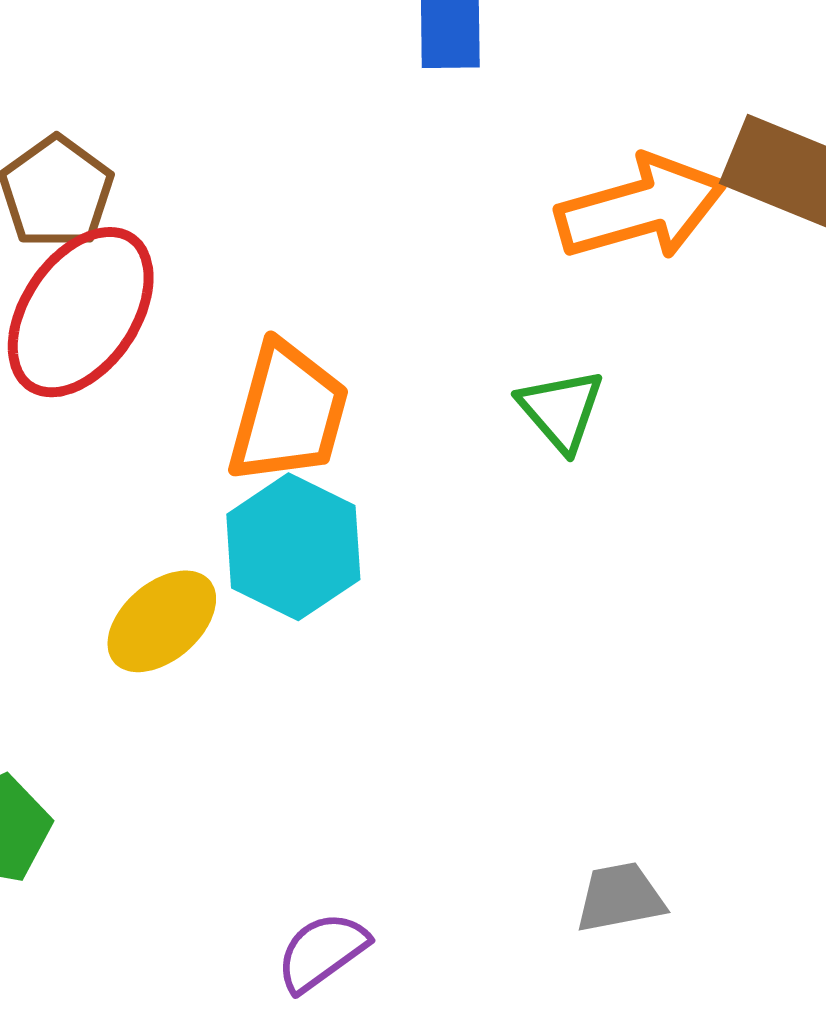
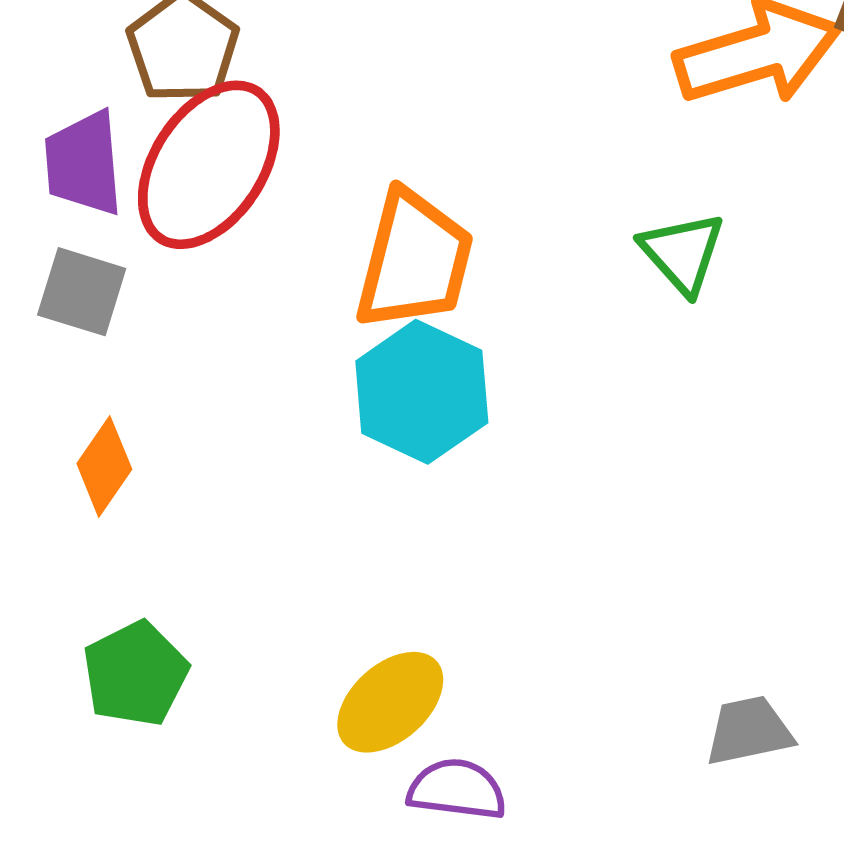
yellow ellipse: (162, 621) -> (390, 702), moved
purple semicircle: (322, 952) -> (457, 789), turned 44

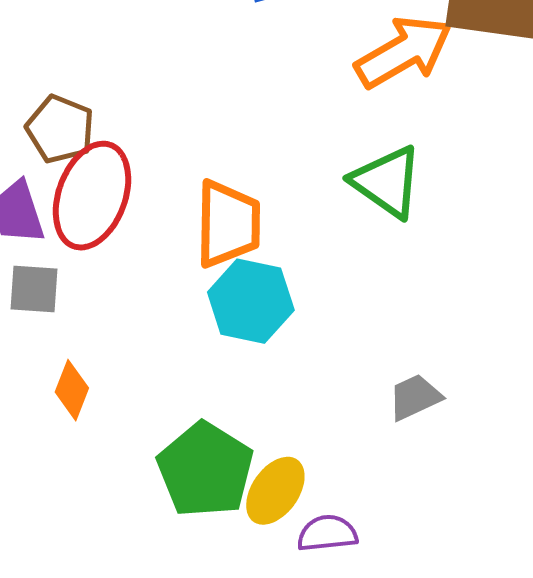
green triangle: (683, 253) -> (387, 182), size x1.4
green pentagon: (135, 674) -> (205, 470), moved, size x1.5
gray trapezoid: (749, 731) -> (415, 397), moved

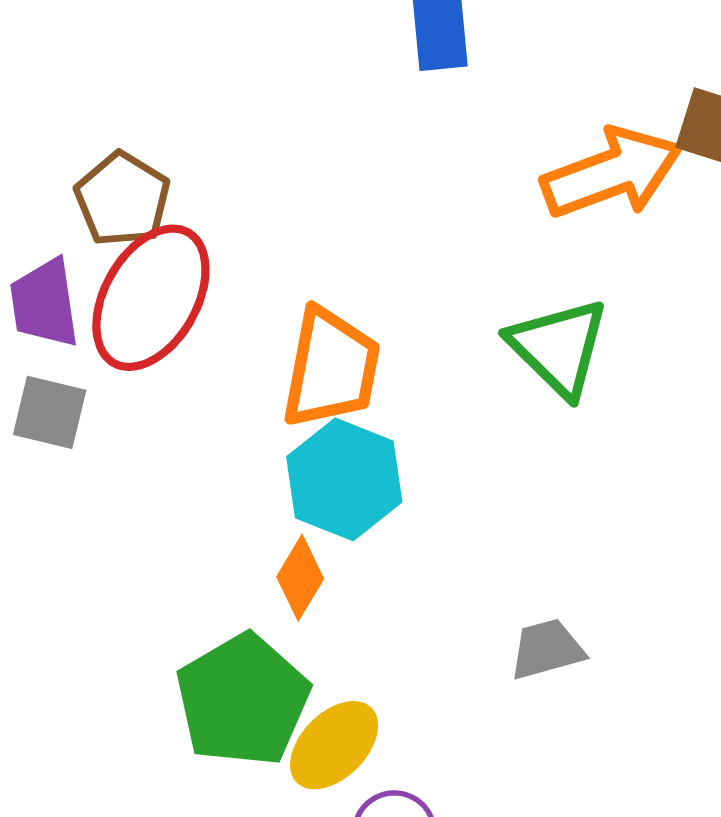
orange diamond: (72, 390) -> (300, 578), moved

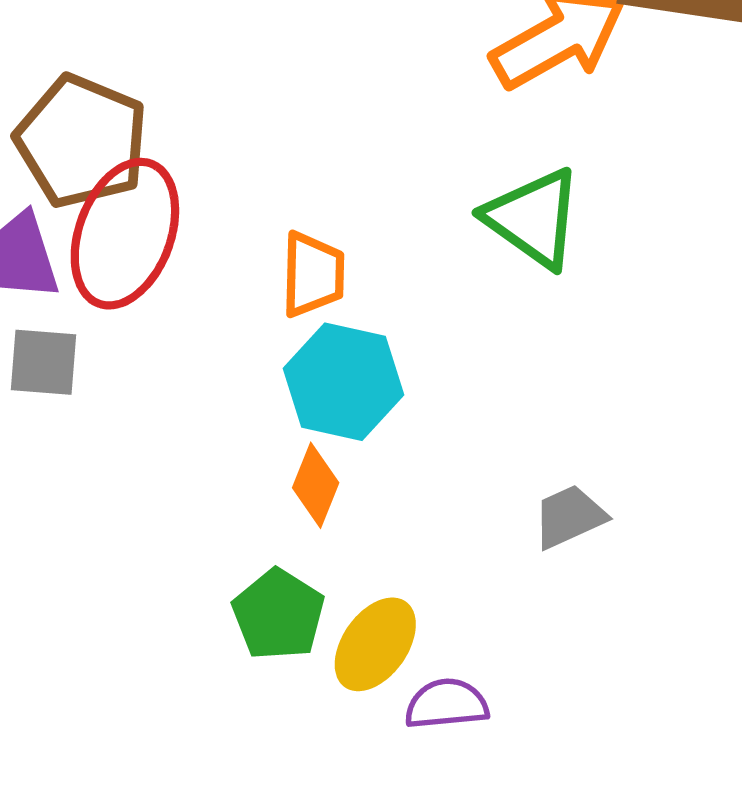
brown pentagon: (123, 199) -> (82, 141), size x1.4
orange trapezoid: (331, 368) -> (313, 274), size x0.7
green pentagon: (243, 700) -> (278, 615), size x0.7

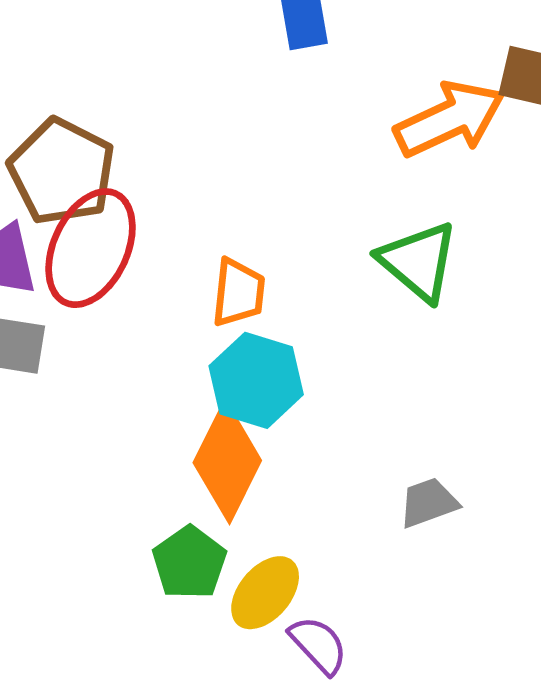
orange diamond: (316, 485) -> (227, 462), size x1.8
purple semicircle: (447, 704) -> (318, 645), turned 48

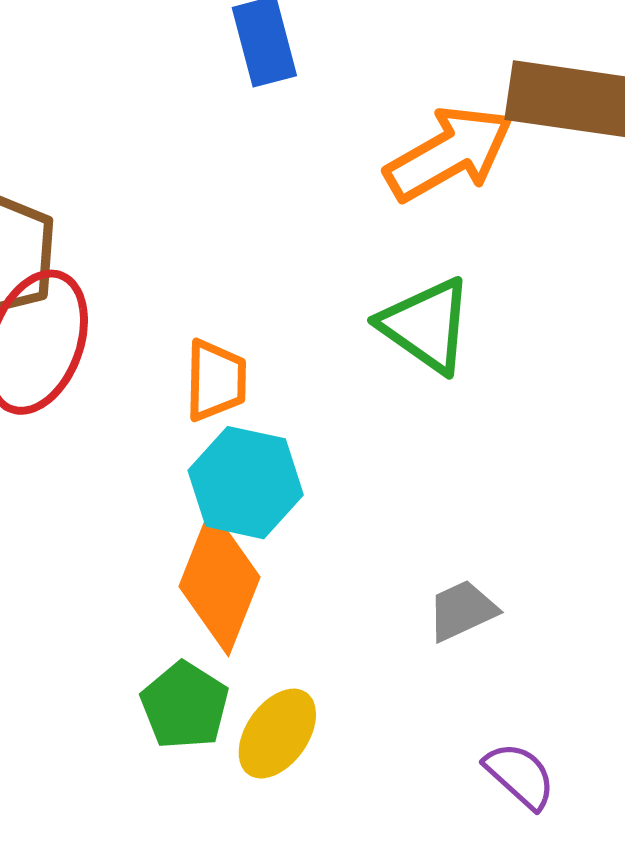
purple semicircle: (318, 645) -> (520, 776), moved

